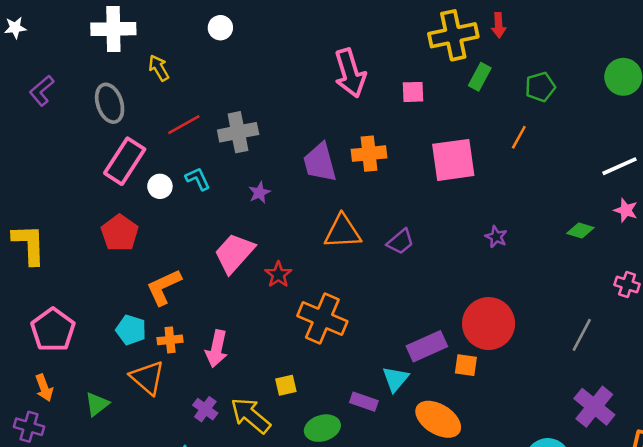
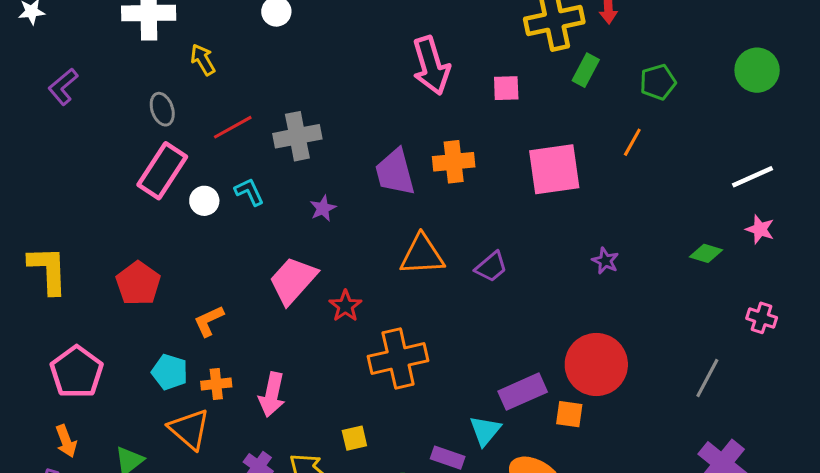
gray ellipse: (110, 103) -> (162, 109), moved, size x0.7
red pentagon: (120, 233) -> (138, 283), moved
orange L-shape: (164, 287) -> (209, 321), size x0.7
orange cross: (322, 319) -> (398, 358), turned -36

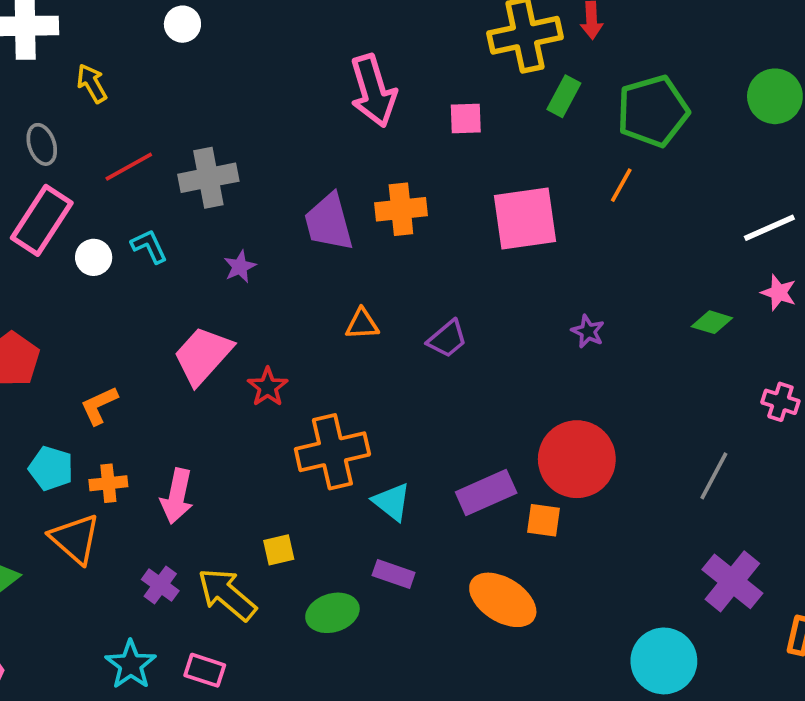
green pentagon: (658, 82) -> (653, 111), size x1.6
orange triangle: (422, 255) -> (362, 324), size x0.6
cyan triangle: (485, 431) -> (392, 502), moved, turned -32

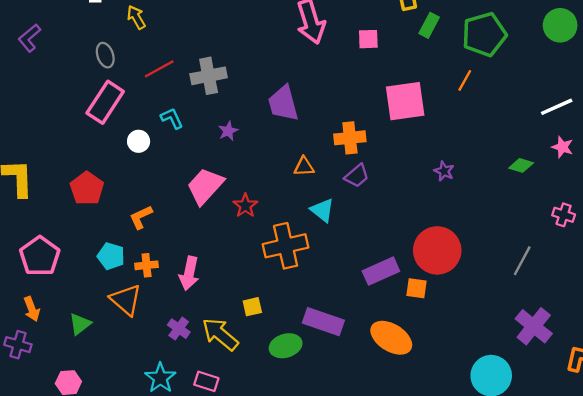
orange cross: (401, 209) -> (350, 138), moved
white circle: (94, 257) -> (139, 141), moved
cyan triangle: (392, 502) -> (322, 210), moved
purple rectangle: (394, 574) -> (323, 322), size x1.6

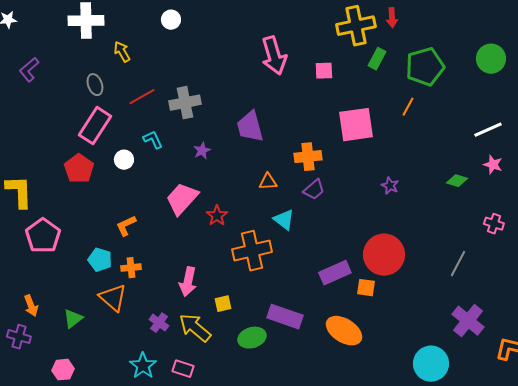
red pentagon: (87, 188) -> (79, 169), moved
pink pentagon: (40, 256) -> (43, 236), moved
pink arrow: (189, 273) -> (188, 282), moved

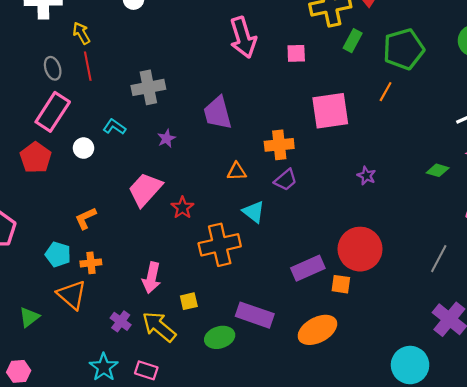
red line: (142, 97) -> (88, 66), moved, turned -72
cyan L-shape: (153, 140) -> (114, 127), turned -30
orange ellipse: (344, 331) -> (317, 330), turned -60

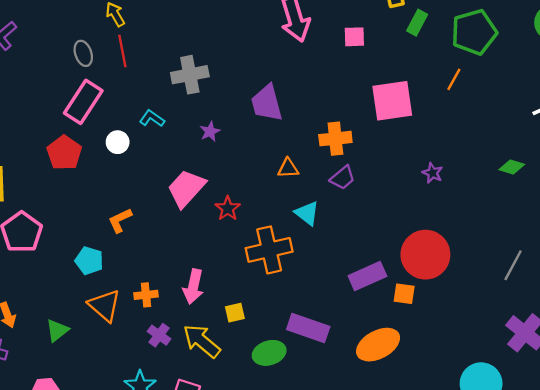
orange cross: (91, 263) -> (146, 295), moved

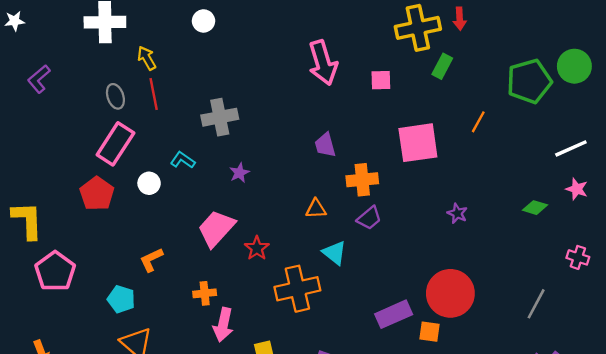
green pentagon: (474, 32) -> (529, 81), moved
purple trapezoid: (267, 103) -> (325, 145), moved, size x0.7
orange cross: (146, 295) -> (205, 293), moved

